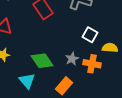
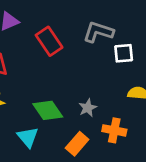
white square: (90, 35) -> (124, 53), moved, turned -35
orange cross: (92, 64) -> (114, 130), moved

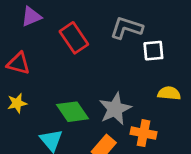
gray star: (88, 108) -> (115, 109), size x1.6

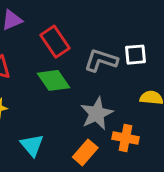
gray L-shape: (126, 28) -> (101, 60), moved
green diamond: (72, 112) -> (54, 80), moved

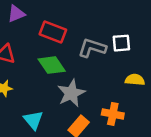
red rectangle: (55, 42) -> (53, 32), turned -35
gray star: (97, 114) -> (71, 93), moved

